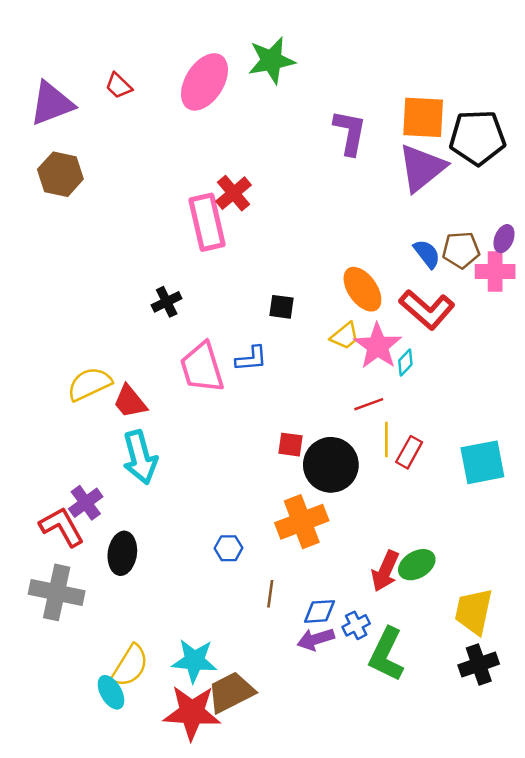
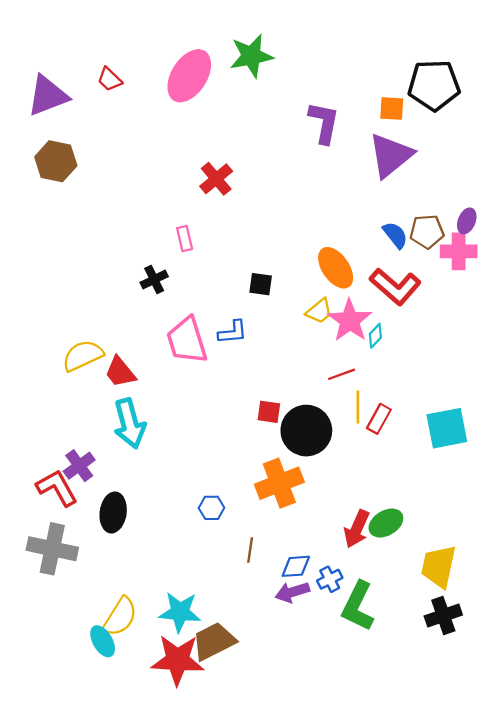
orange square: (423, 117) -> (392, 109), size x0.6
black pentagon: (477, 138) -> (434, 85), moved
pink rectangle: (207, 222) -> (185, 239), moved, size x0.5

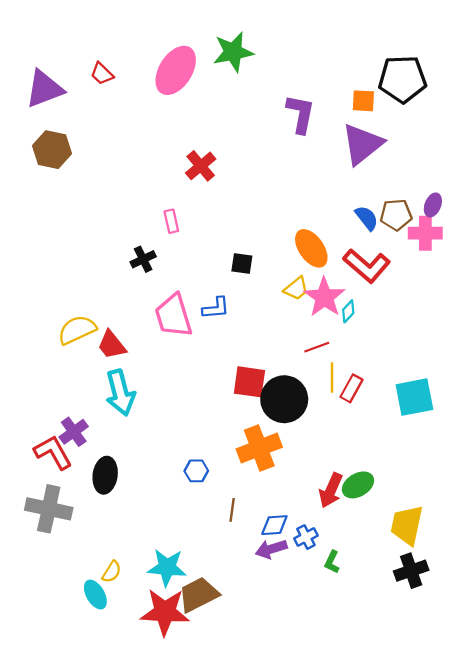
red square: (269, 412) -> (249, 382), size x1.5
green L-shape: (358, 606) -> (332, 562), size x0.5
yellow semicircle: (120, 617) -> (112, 572), size x0.6

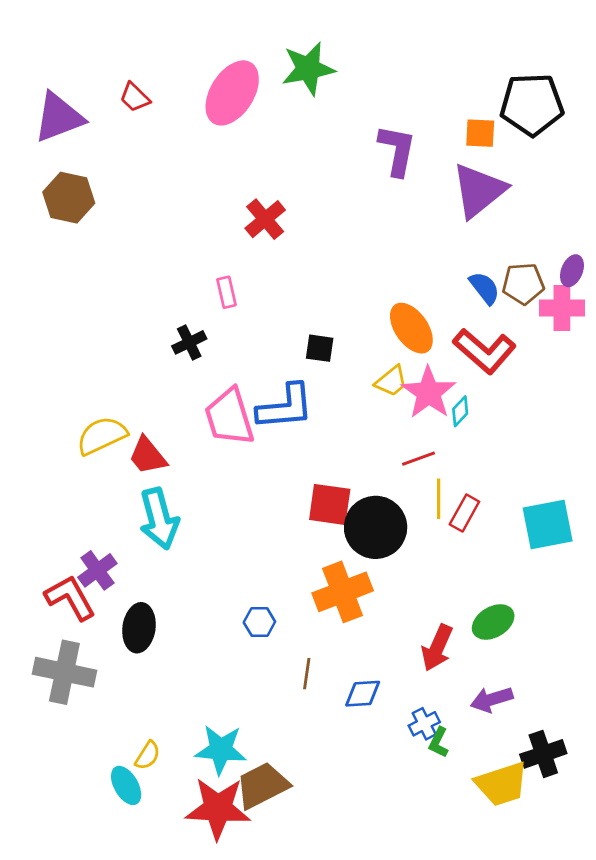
blue L-shape: (216, 308) -> (285, 407), size x1.6
green ellipse: (358, 485) -> (493, 622), moved
yellow trapezoid: (407, 525) -> (502, 784), moved, turned -120
blue cross: (306, 537) -> (424, 724), moved
purple arrow: (271, 549) -> (492, 699), moved

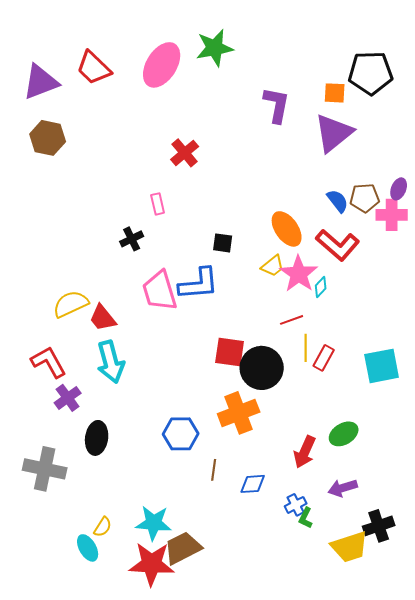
red trapezoid: (135, 97) -> (94, 68), size x1.6
red L-shape: (70, 598) -> (49, 362), moved
blue hexagon: (259, 622) -> (181, 434), size x1.6

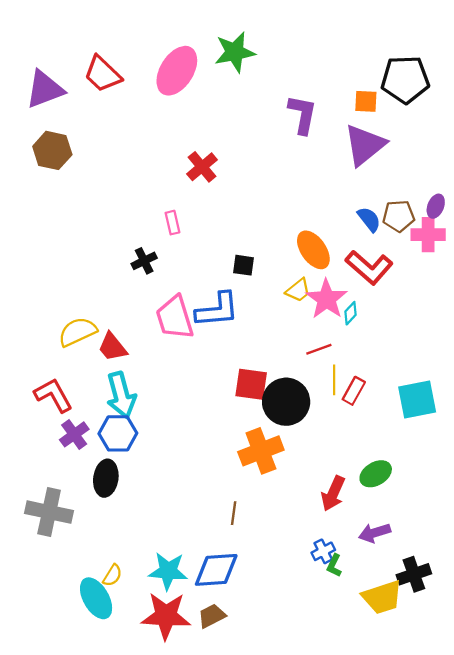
blue hexagon: (181, 434) -> (118, 433), moved
blue diamond: (253, 484) -> (216, 570), moved, size x1.6
cyan ellipse: (88, 548) -> (96, 598), size x1.4
brown trapezoid: (183, 548) -> (212, 616), moved, size x0.7

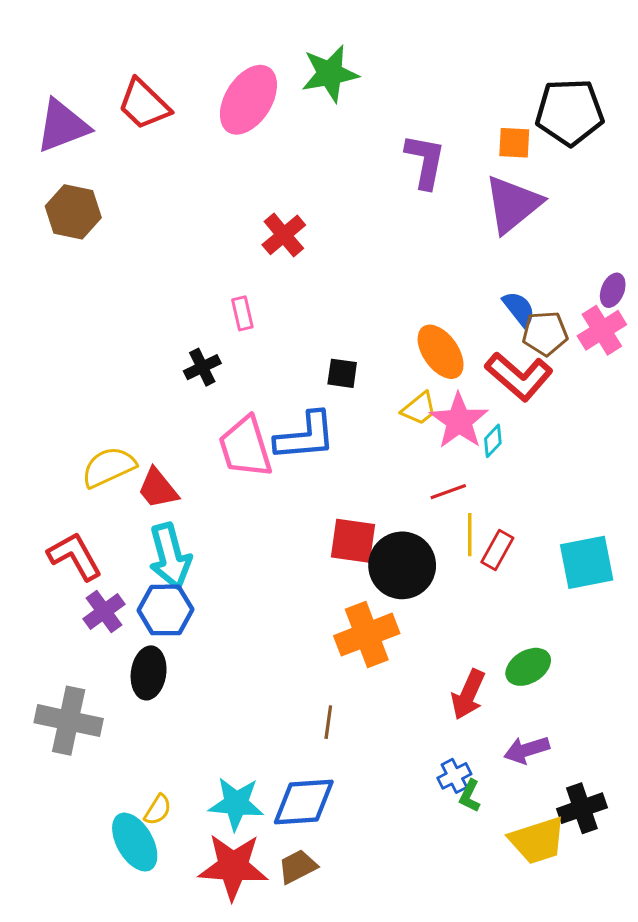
brown pentagon: (399, 216) -> (545, 333), moved
pink cross: (428, 235) -> (602, 330), turned -32

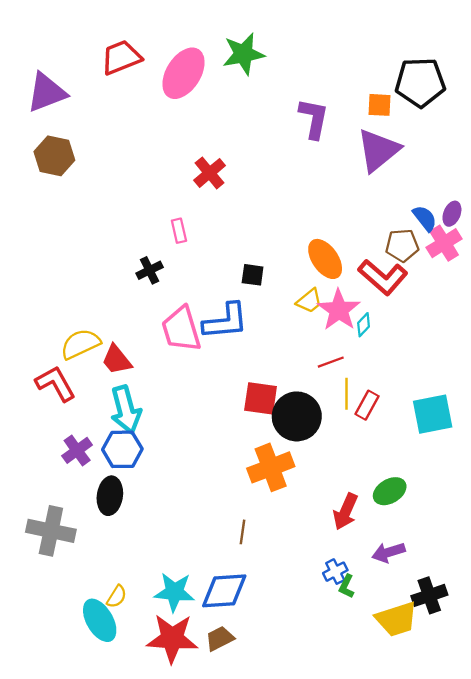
red trapezoid: (144, 104) -> (121, 57), moved, turned 114
blue semicircle: (519, 309) -> (425, 218), moved
red L-shape: (75, 556) -> (56, 384), moved

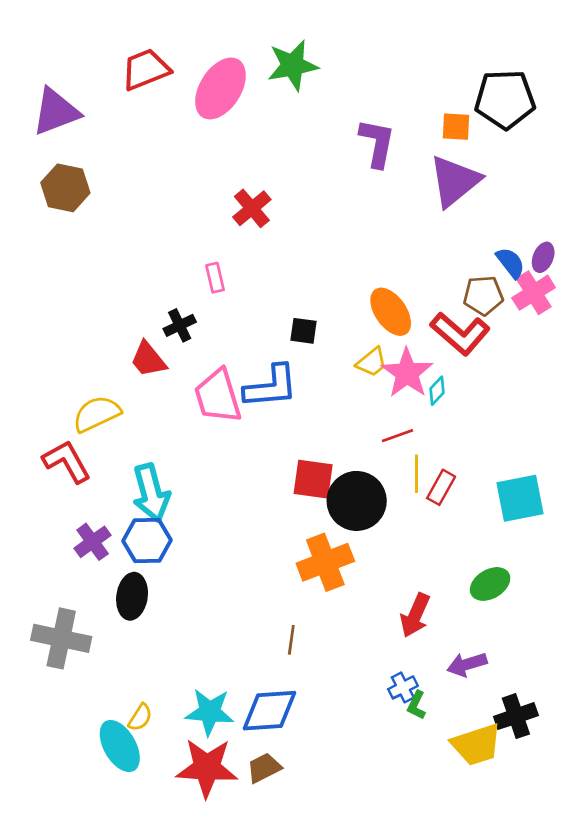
red trapezoid: (117, 360) -> (148, 359), moved
green ellipse: (390, 491) -> (490, 584), moved

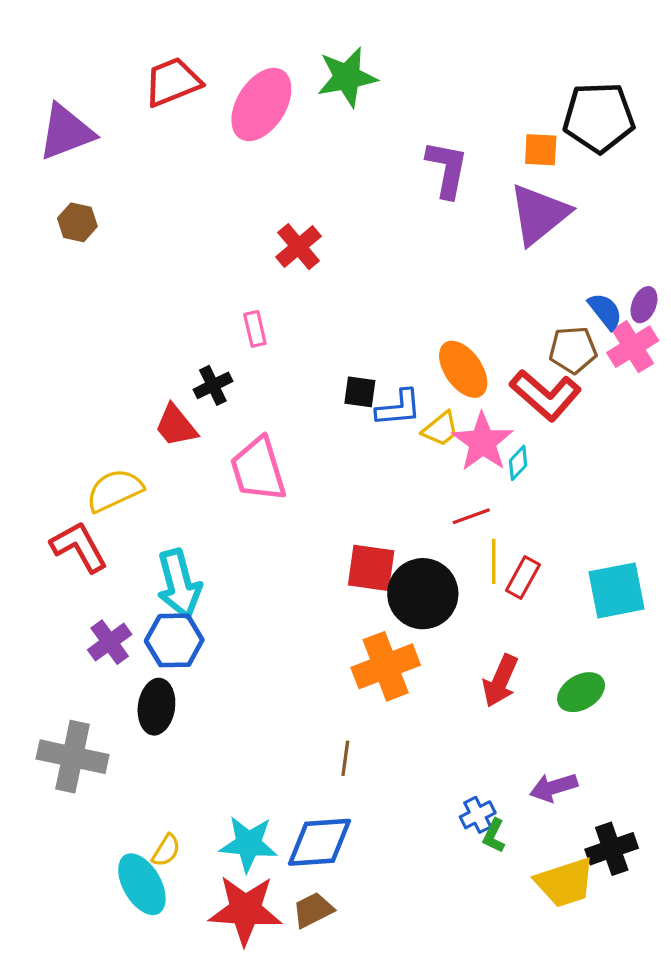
brown hexagon: (65, 188) -> (77, 222), size x0.7
blue L-shape: (271, 387) -> (399, 408), moved, size x0.7
red arrow: (415, 615) -> (500, 681), moved

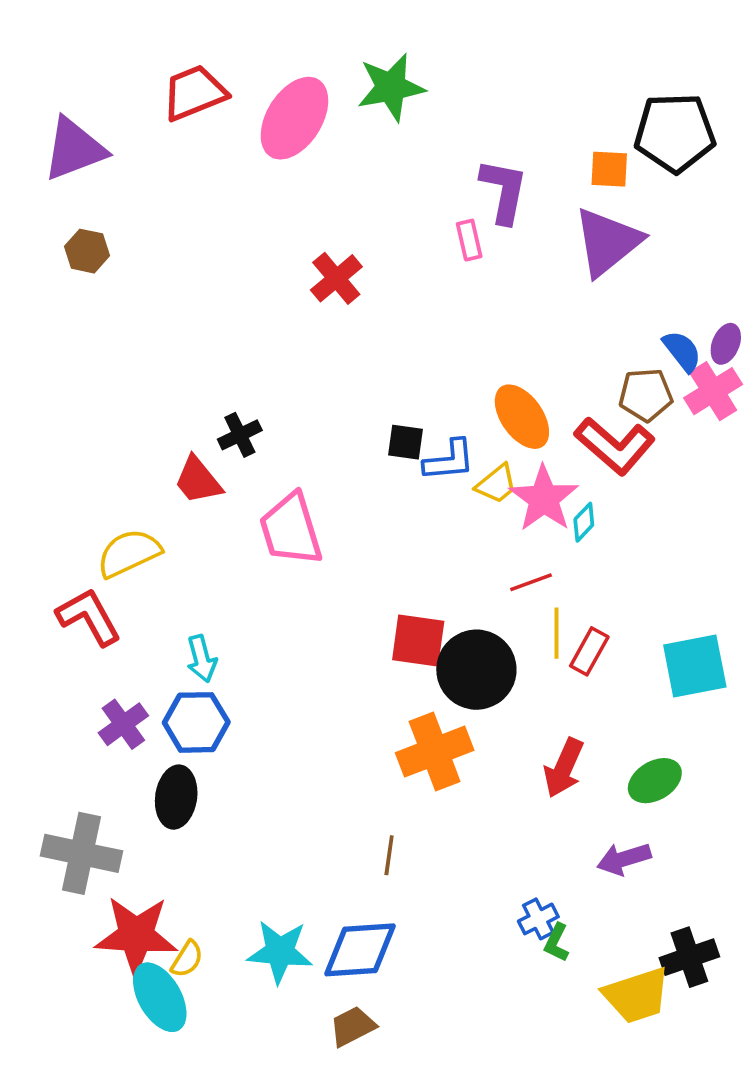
pink rectangle: (255, 329) -> (469, 240), moved
cyan arrow: (179, 584) -> (202, 659), size x0.6
purple arrow: (554, 787) -> (624, 859), moved
red star: (245, 910) -> (136, 935), moved

